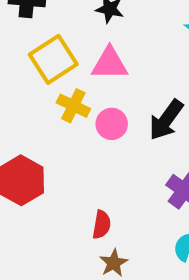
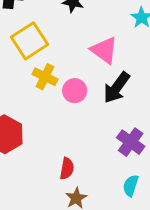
pink triangle: (110, 63) -> (104, 50), moved, turned 36

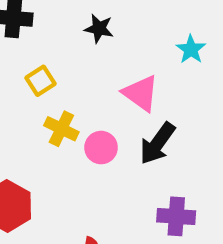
yellow square: (29, 41) -> (40, 81), size x0.6
purple cross: (131, 142) -> (176, 216), turned -32

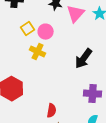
pink triangle: (141, 93) -> (76, 14), moved, turned 36
pink circle: (101, 148) -> (46, 32), moved

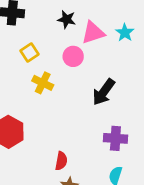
pink triangle: (76, 14) -> (93, 33), turned 30
pink circle: (46, 32) -> (73, 56), moved

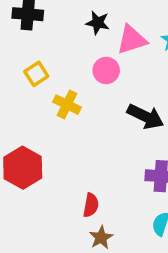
yellow square: (30, 52) -> (36, 74), moved
black arrow: (104, 92) -> (145, 116), turned -100

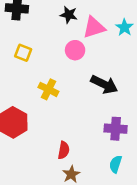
yellow square: (36, 74) -> (23, 53), turned -36
yellow cross: (67, 105) -> (48, 89), moved

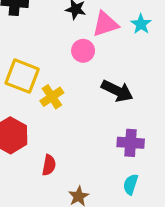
yellow square: (23, 53) -> (22, 76), moved, size x1.6
yellow cross: (48, 89) -> (52, 97), turned 30
red semicircle: (64, 150) -> (49, 165), moved

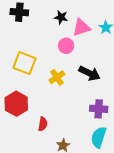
yellow cross: (52, 97) -> (57, 77), moved
cyan semicircle: (131, 184) -> (99, 137), size x1.5

